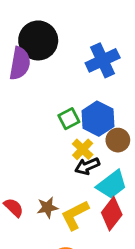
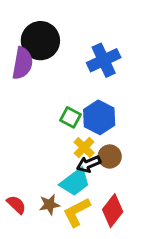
green square: (69, 119) -> (71, 117), turned -35
brown circle: (118, 140) -> (110, 156), moved
cyan trapezoid: (112, 185) -> (75, 182), moved

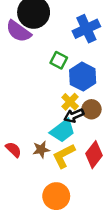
purple semicircle: (22, 63) -> (18, 31), turned 116
green square: (71, 117) -> (59, 60), moved

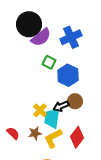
purple semicircle: (18, 31) -> (41, 37), moved, turned -75
yellow cross: (70, 102) -> (40, 110), moved
cyan trapezoid: (63, 131) -> (52, 118), turned 135

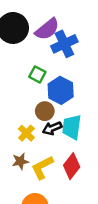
purple semicircle: (41, 37) -> (47, 29), moved
brown circle: (75, 101) -> (45, 111), moved
cyan trapezoid: (52, 118) -> (72, 127), moved

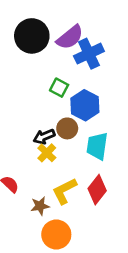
black arrow: (52, 128) -> (44, 137), moved
brown star: (20, 161) -> (40, 206), moved

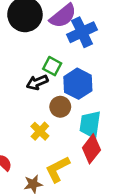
black arrow: (44, 137) -> (37, 82), moved
red diamond: (97, 190) -> (91, 149), moved

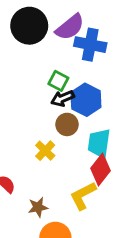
blue cross: (82, 32) -> (90, 45), turned 36
black arrow: (37, 82) -> (63, 98), moved
yellow L-shape: (58, 169) -> (83, 196), moved

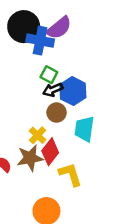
blue cross: (90, 45) -> (40, 41), moved
red diamond: (100, 169) -> (50, 152), moved
yellow L-shape: (83, 196) -> (70, 174), turned 100
brown star: (38, 207) -> (30, 158), moved, size x1.5

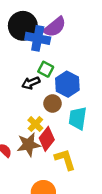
black arrow: (53, 90) -> (31, 83), moved

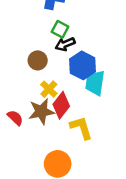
black arrow: (31, 83) -> (65, 44), moved
blue hexagon: (67, 84) -> (82, 65), moved
brown circle: (53, 103) -> (38, 60), moved

